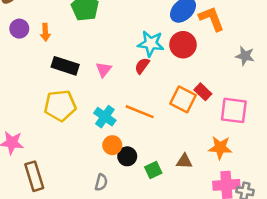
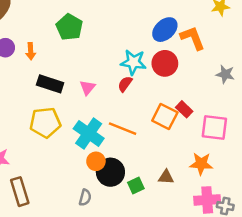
cyan cross: (105, 117) -> (89, 133), size x1.4
black circle: (127, 156) -> (110, 172), size x1.5

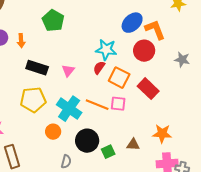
red circle: (165, 63) -> (144, 51), moved
red rectangle: (184, 109) -> (148, 89), size x1.5
orange square: (165, 117) -> (119, 78), moved
pink square: (214, 127) -> (118, 104), moved, size x0.7
orange circle: (96, 161) -> (53, 132), moved

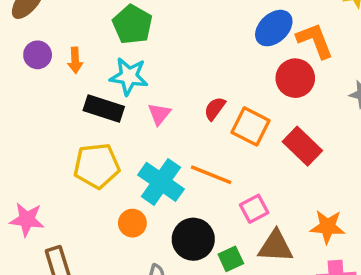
cyan star: (106, 50) -> (129, 76), moved
pink square: (118, 104) -> (254, 209), moved, turned -35
brown triangle: (133, 145) -> (276, 246), size x1.5

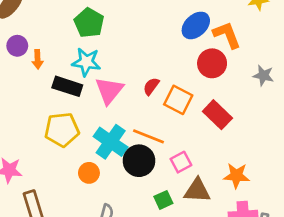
orange arrow: (75, 60) -> (38, 59), moved
pink triangle: (159, 114) -> (109, 90), size x1.6
black circle: (193, 239) -> (139, 161), moved

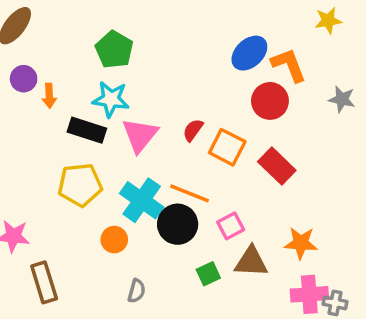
gray star: (263, 76) -> (342, 99), moved

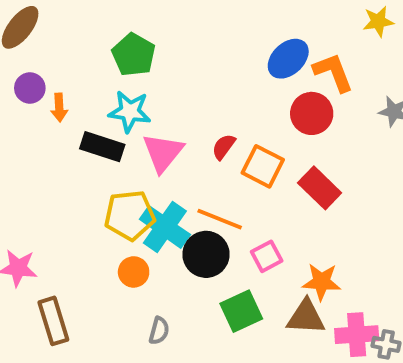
yellow pentagon: (80, 185) -> (130, 215), moved
orange star: (301, 243) -> (321, 282), moved
brown triangle: (251, 262) -> (306, 317), moved
green square: (208, 274) -> (241, 311), size x1.5

